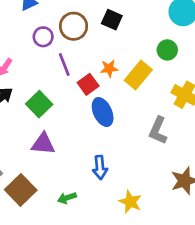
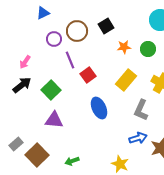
black square: (112, 20) -> (106, 26), turned 35
orange star: (109, 68) -> (124, 47), moved
yellow rectangle: (138, 75) -> (126, 80), moved
blue ellipse: (103, 112) -> (99, 108), moved
blue arrow: (100, 167) -> (138, 138), moved, turned -102

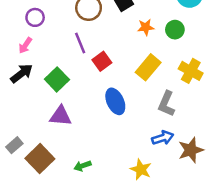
purple circle: (54, 39) -> (35, 17), moved

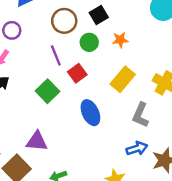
green circle: (175, 30) -> (89, 42), moved
green square: (57, 79) -> (48, 91), moved
purple triangle: (61, 116) -> (37, 141), moved

